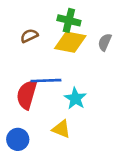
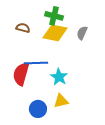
brown semicircle: (29, 36) -> (23, 28), turned 40
yellow triangle: (61, 129) -> (61, 101), moved, turned -35
blue circle: (18, 139) -> (38, 109), moved

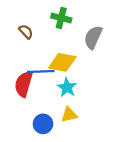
brown semicircle: (23, 28) -> (26, 32), turned 32
yellow diamond: (55, 33) -> (62, 62), moved
gray semicircle: (82, 33) -> (93, 37), size x1.5

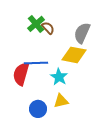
green cross: (61, 18) -> (36, 24), moved, turned 36
brown semicircle: (26, 32) -> (48, 28), moved
yellow diamond: (62, 62) -> (74, 55), moved

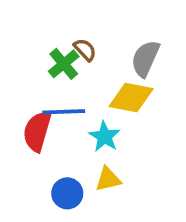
green cross: (36, 24) -> (64, 64), moved

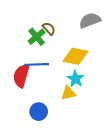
gray semicircle: (145, 59) -> (90, 20), moved, turned 45
cyan star: (105, 137) -> (76, 79), moved
yellow triangle: (108, 179) -> (68, 93), moved

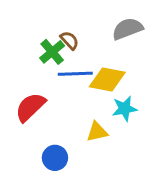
blue line: (37, 64) -> (75, 74), moved
red semicircle: (21, 76) -> (30, 107), turned 30
cyan star: (76, 79) -> (125, 109), moved, turned 30

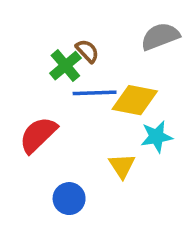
yellow triangle: (97, 132) -> (122, 166), turned -50

